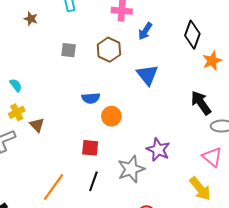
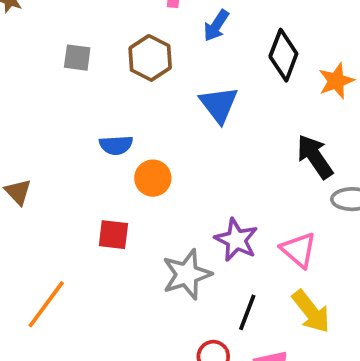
black diamond: (192, 35) -> (283, 55), moved
pink triangle: (212, 157) -> (299, 250), moved
black line: (93, 181) -> (247, 312), moved

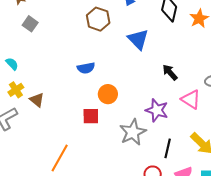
gray square: (77, 58) -> (30, 24), moved, turned 35
black arrow: (315, 157) -> (170, 72), moved, size x0.7
orange circle: (153, 178) -> (108, 94), moved
pink triangle: (299, 250) -> (191, 99), moved

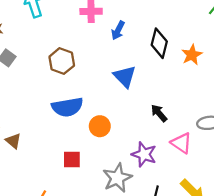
brown hexagon: (98, 19) -> (62, 61), moved
blue semicircle: (86, 68) -> (67, 107), size x1.6
orange circle: (108, 94) -> (100, 126), moved

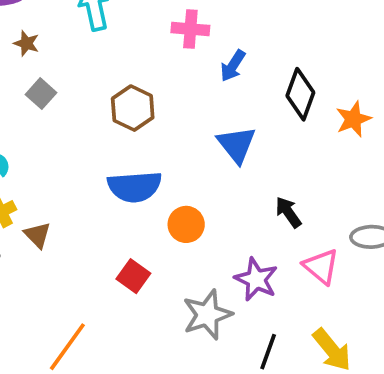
red square: (72, 160) -> (133, 276), turned 30

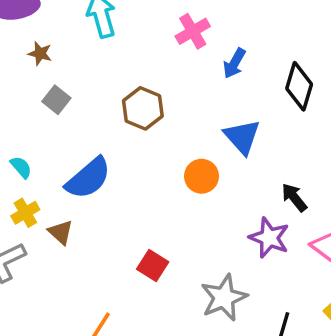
pink cross: (190, 29) -> (193, 31), turned -32
blue semicircle: (135, 187) -> (88, 178), moved, turned -33
orange circle: (186, 224) -> (202, 176), moved
purple star: (256, 279) -> (269, 238), moved

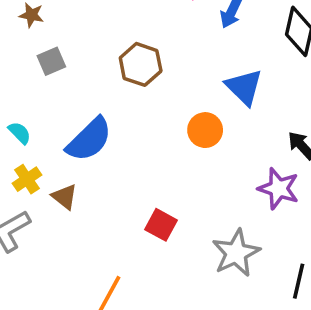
gray square: (56, 100) -> (51, 61), turned 32

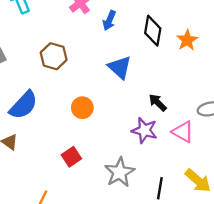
orange circle: (205, 130) -> (82, 108), moved
red square: (161, 225) -> (71, 157), turned 30

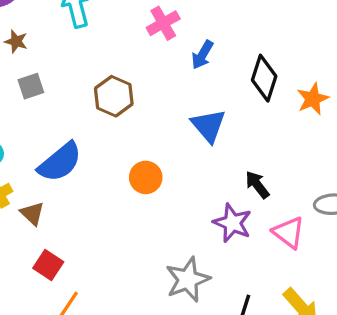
red square: (71, 157) -> (48, 265), moved, turned -30

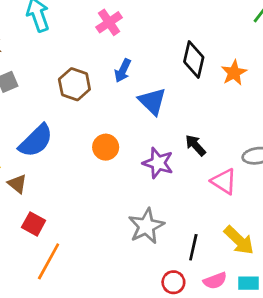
blue arrow: (202, 55) -> (123, 71), moved
purple star: (232, 223) -> (158, 163), moved

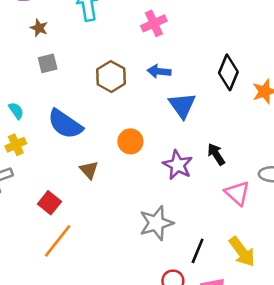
blue arrow: (123, 71) -> (159, 71), turned 60
blue semicircle: (36, 141) -> (65, 124), turned 69
brown triangle: (17, 184) -> (89, 170), moved

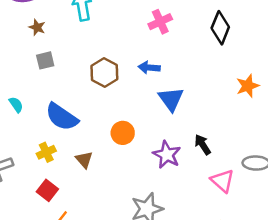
pink cross: (154, 23) -> (160, 22), moved
black diamond: (228, 72) -> (220, 28), moved
yellow cross: (16, 145) -> (46, 152), moved

